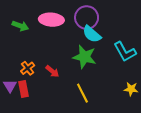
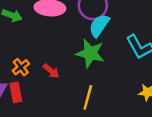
cyan semicircle: (92, 34) -> (99, 25), turned 84
yellow line: (82, 93) -> (88, 97), turned 42

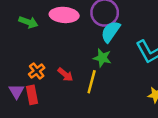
green star: (90, 53) -> (102, 58), size x0.7
yellow line: (88, 97) -> (92, 82), moved

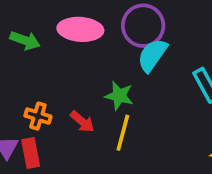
green star: (102, 58) -> (119, 96), moved
orange cross: (37, 71) -> (38, 116), turned -35

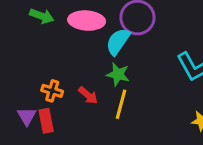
green arrow: (25, 40) -> (42, 16), moved
cyan semicircle: (152, 55) -> (118, 41), moved

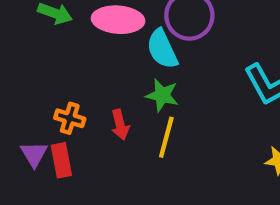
cyan semicircle: (118, 41) -> (162, 49), turned -60
red arrow: (88, 95) -> (120, 125), turned 36

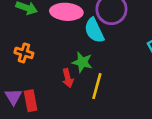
green star: (162, 95) -> (82, 62), moved
orange cross: (70, 118) -> (24, 53), moved

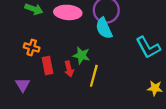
cyan semicircle: (94, 30) -> (104, 28), moved
red rectangle: (31, 101) -> (47, 66), moved

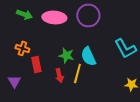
cyan semicircle: (104, 28) -> (88, 56), moved
red arrow: (69, 69) -> (59, 75), moved

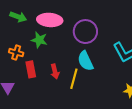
purple circle: (88, 15) -> (85, 32), moved
green star: (66, 55) -> (39, 40), moved
red arrow: (59, 75) -> (55, 71), moved

